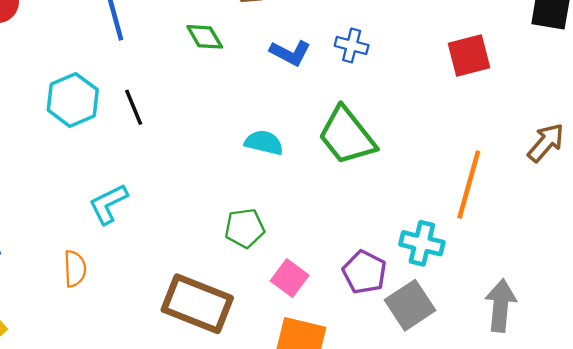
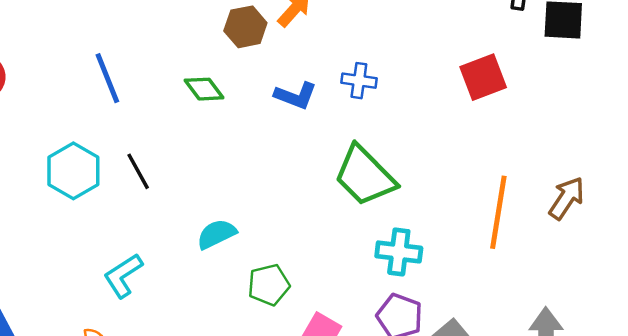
cyan semicircle: (264, 143) -> (216, 234), moved, turned -33
brown arrow: (546, 143) -> (567, 198), moved
cyan cross: (422, 243) -> (399, 252), moved

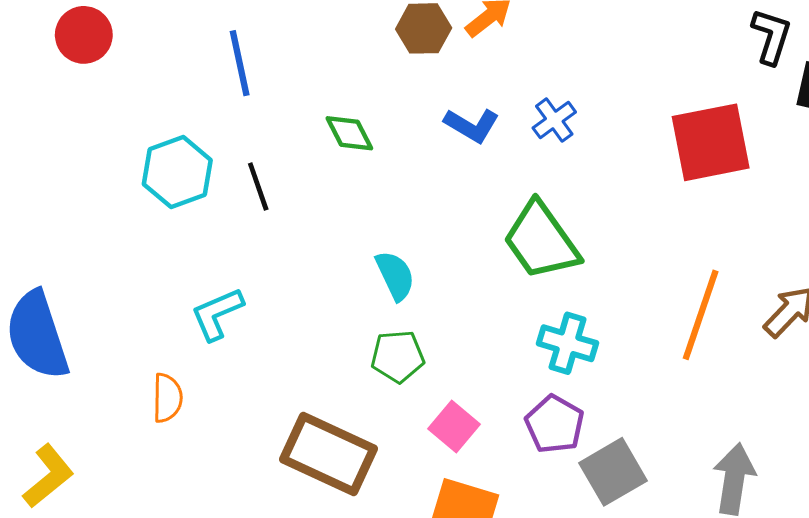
red square: (483, 77) -> (711, 142), size x1.4
blue cross: (359, 81) -> (554, 120), turned 36
green diamond: (204, 89) -> (349, 133), moved
cyan semicircle: (216, 234) -> (395, 276), moved, turned 81

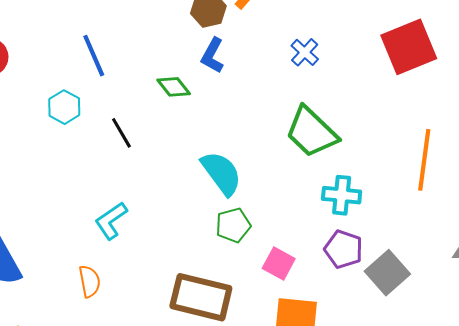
blue L-shape: (472, 125) -> (212, 55), moved, turned 99
cyan hexagon: (177, 172) -> (64, 107), moved, size x0.7
cyan semicircle: (395, 276) -> (221, 173), size x1.4

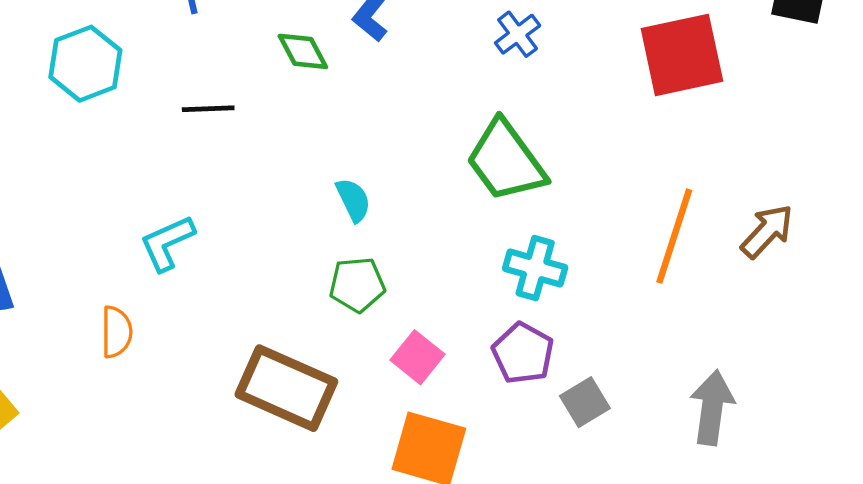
cyan hexagon: (64, 107) -> (85, 64), moved, size x1.4
black line: (121, 133) -> (208, 109), turned -72
cyan semicircle: (221, 173) -> (353, 200), size x0.6
gray square: (387, 273) -> (585, 402), size x0.7

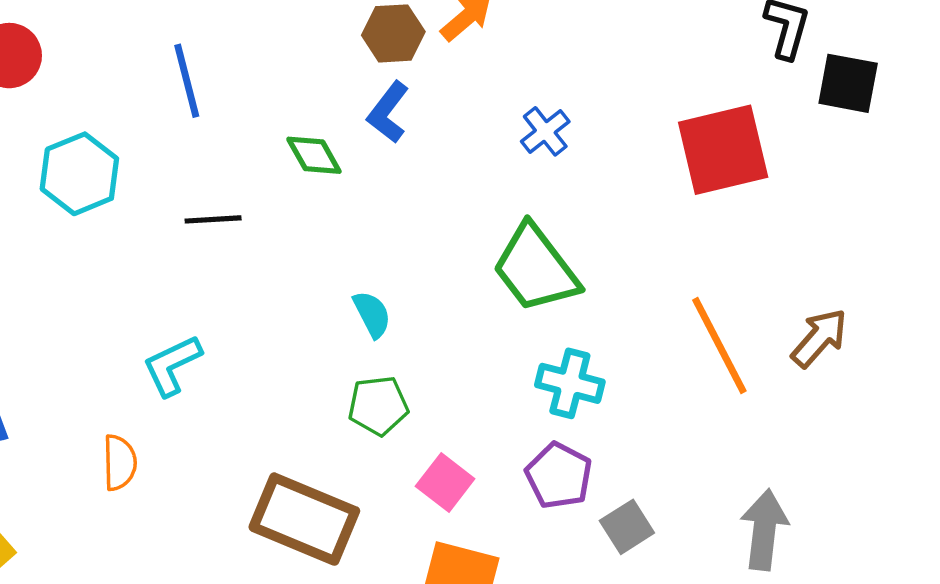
orange line: (674, 236) -> (719, 345), turned -44

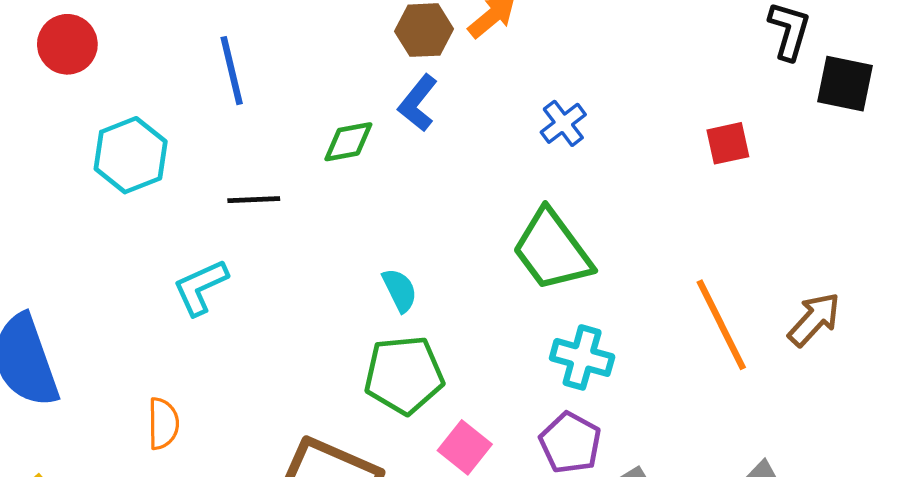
red square: (723, 150) -> (728, 143), size x0.5
green diamond: (314, 155) -> (348, 142), turned -72
cyan L-shape: (172, 365) -> (200, 287), moved
green pentagon: (378, 406) -> (404, 375), size x1.4

